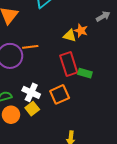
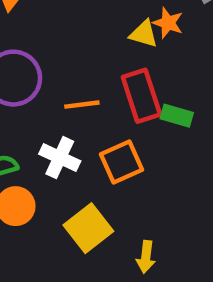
orange line: (30, 47) -> (82, 105), moved
yellow square: (32, 109) -> (88, 228), moved, size x1.5

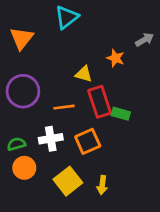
yellow triangle: (144, 34) -> (84, 74), moved
white cross: (60, 158) -> (51, 139), turned -35
yellow arrow: (146, 257) -> (102, 185), moved

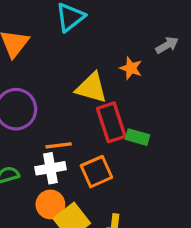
yellow triangle: (84, 74) -> (92, 88), size x1.5
orange line: (64, 107) -> (59, 145), moved
orange circle: (24, 168) -> (50, 204), moved

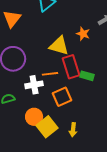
orange line: (59, 145) -> (50, 74), moved
white cross: (50, 168) -> (34, 85), moved

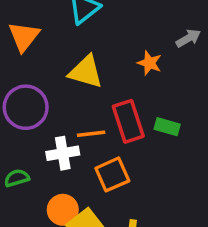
yellow triangle: (59, 46) -> (86, 72), moved
green rectangle: (87, 76) -> (167, 127), moved

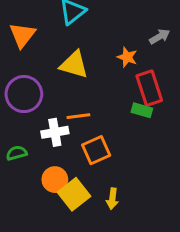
red rectangle: (128, 121) -> (149, 88), moved

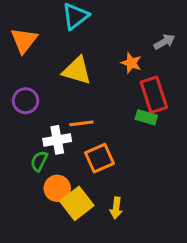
purple circle: (24, 94) -> (26, 101), size x0.7
green semicircle: (17, 153) -> (39, 161), moved, turned -48

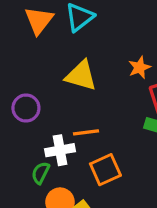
orange triangle: (24, 40) -> (39, 20), moved
orange star: (131, 63) -> (139, 67), turned 30

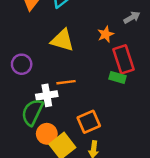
orange square: (105, 170) -> (89, 122), moved
green semicircle: (41, 173) -> (32, 112), size x1.6

